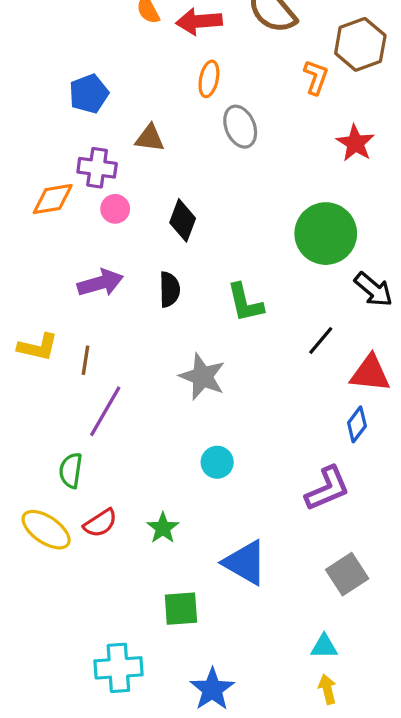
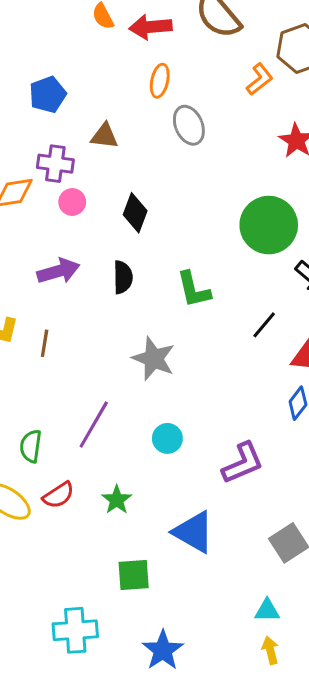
orange L-shape: (316, 77) -> (260, 79), turned 32
purple line: (105, 411) -> (94, 425), moved
purple L-shape: (327, 489) -> (243, 463), moved

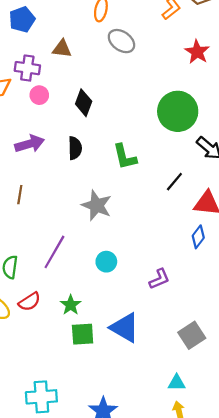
gray ellipse: (189, 125) -> (121, 41), turned -32
purple L-shape: (243, 463) -> (159, 279), size x0.7
green square: (134, 575) -> (83, 334), moved

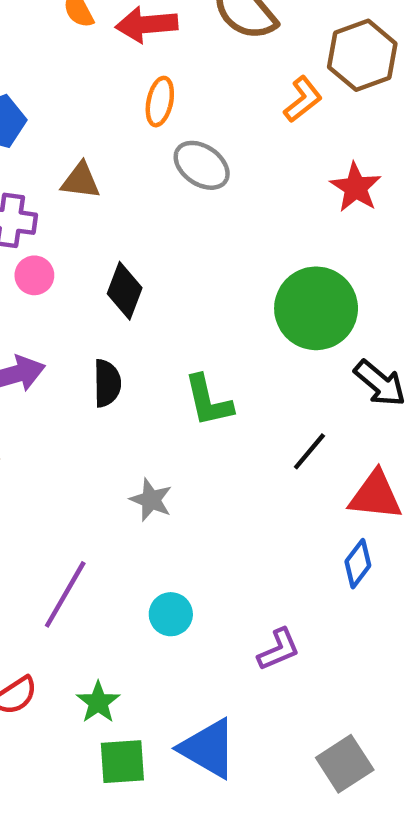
gray star: (97, 205) -> (151, 500), size x0.7

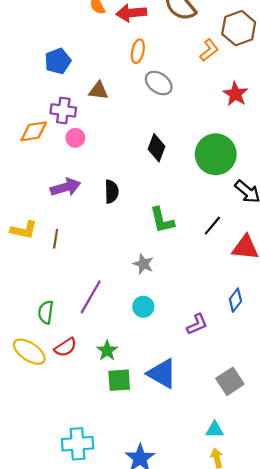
black diamond: (125, 291) -> (156, 148), moved
green L-shape: (208, 401) -> (162, 220), moved
gray star: (151, 500) -> (143, 264), moved
blue diamond: (358, 564) -> (235, 300), moved

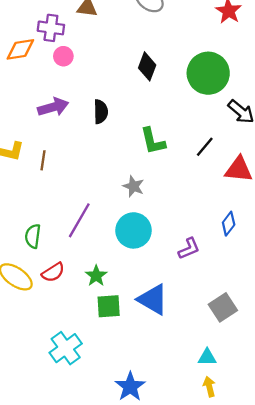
cyan circle: (143, 307) -> (134, 230), size x1.6
cyan cross: (78, 444) -> (66, 348), moved, turned -32

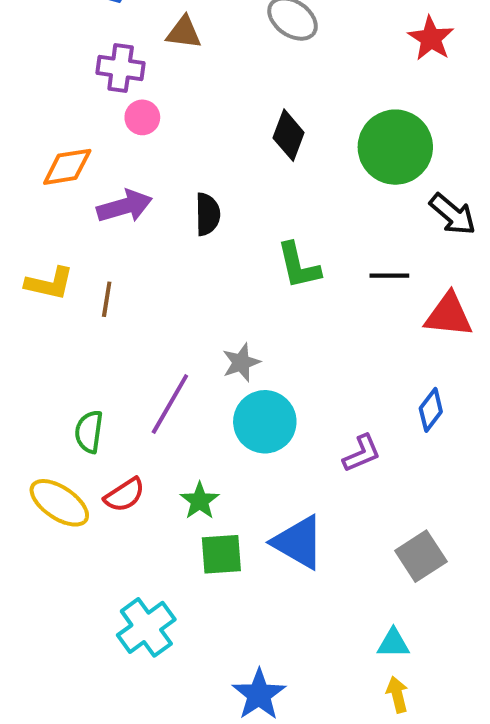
orange diamond: (20, 49) -> (67, 167), moved
black line: (205, 147) -> (389, 276), turned 50
gray star: (134, 186) -> (241, 362), moved, turned 30

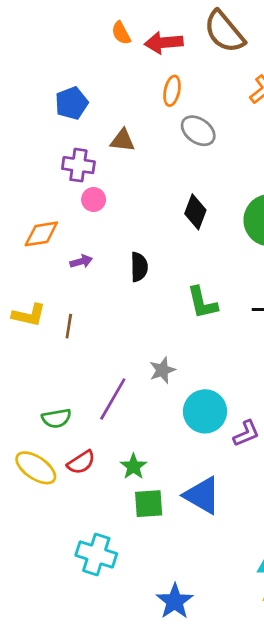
purple arrow: (125, 206) -> (81, 261), size x0.6
cyan circle: (265, 422) -> (205, 411), moved
green semicircle: (89, 432) -> (56, 418), turned -108
cyan cross: (146, 627) -> (96, 554), turned -36

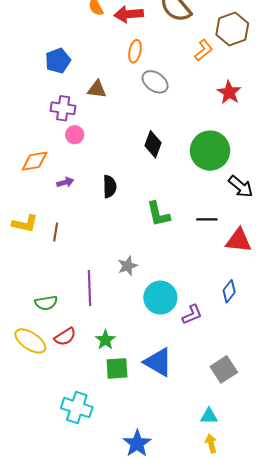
purple line: (113, 399) -> (90, 288), turned -32

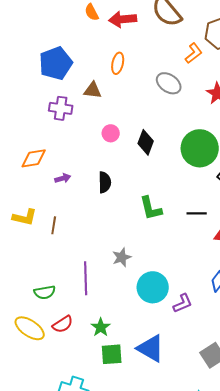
orange ellipse: (135, 51) -> (118, 63), moved
blue pentagon: (58, 61) -> (56, 63), size x1.4
gray ellipse: (155, 82) -> (169, 83), moved
pink circle: (75, 135) -> (111, 133), moved

